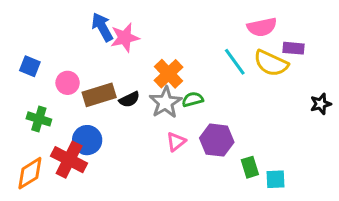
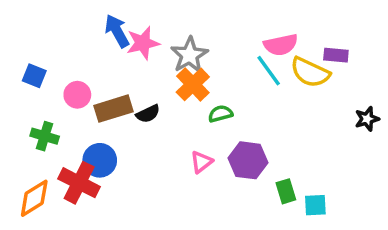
pink semicircle: (262, 27) -> (281, 45), moved
gray star: (165, 102) -> (189, 55), moved

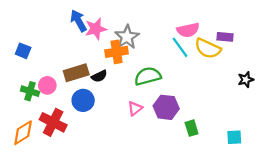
orange cross: (193, 84) -> (117, 52), moved, turned 35
pink circle: (77, 95) -> (47, 85), moved
green semicircle: (220, 114) -> (148, 76), size x1.6
blue circle: (100, 160) -> (83, 100), moved
cyan square: (315, 205) -> (234, 137), moved

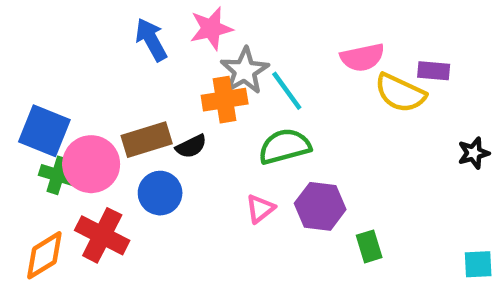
pink star: (96, 29) -> (211, 28), moved
cyan line: (180, 47) -> (287, 91), moved
blue square: (23, 51) -> (44, 131), moved, size x1.6
pink circle: (47, 85) -> (91, 164), size x1.6
cyan square: (234, 137) -> (478, 264), moved

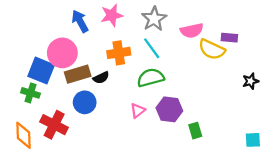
gray star: (245, 71) -> (154, 19), moved
blue square: (44, 131) -> (41, 71), moved
pink circle: (91, 164) -> (62, 53), moved
orange diamond: (44, 255) -> (23, 135), turned -60

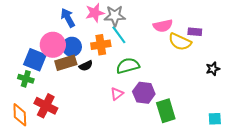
gray star: (154, 19) -> (115, 16), moved, turned 30
cyan line: (152, 48) -> (119, 35), moved
blue circle: (85, 102) -> (72, 47), moved
green rectangle: (195, 131) -> (166, 111), size x1.6

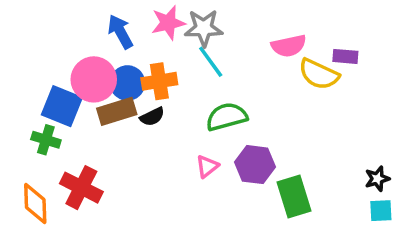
orange cross: (101, 45) -> (159, 81), moved
black star: (213, 69) -> (377, 179), moved

